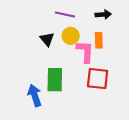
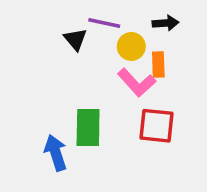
yellow circle: (71, 36) -> (131, 46), moved
black triangle: (47, 39) -> (75, 39), moved
pink L-shape: (85, 52) -> (137, 82), turned 135

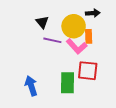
purple line: (104, 23) -> (52, 40), moved
yellow circle: (131, 46) -> (74, 26), size x1.5
green rectangle: (88, 128) -> (68, 83), moved

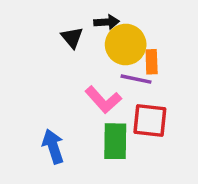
black arrow: (93, 13) -> (107, 22), moved
purple line: (52, 40) -> (136, 79), moved
pink L-shape: (77, 46) -> (103, 100), moved

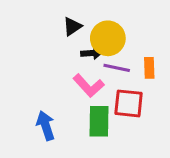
black arrow: (107, 22) -> (92, 53), moved
black triangle: (72, 38) -> (72, 26), moved, turned 36
orange rectangle: (152, 62) -> (149, 68), moved

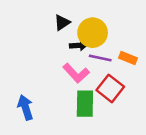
orange rectangle: (149, 68) -> (128, 58), turned -66
red square: (129, 103) -> (110, 88), turned 32
blue arrow: (46, 126) -> (25, 107), moved

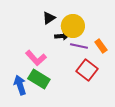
orange rectangle: (128, 58) -> (101, 46), turned 32
pink L-shape: (76, 73) -> (36, 58), moved
green rectangle: (85, 104) -> (39, 79), moved, turned -60

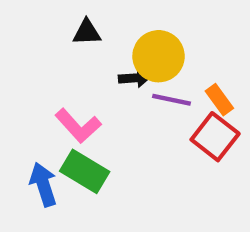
black triangle: (49, 18) -> (87, 32), moved, turned 32
red square: (87, 70) -> (215, 137), moved

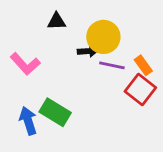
pink L-shape: (78, 126) -> (25, 64), moved

